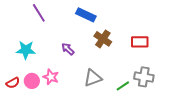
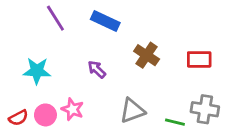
blue rectangle: (86, 15) -> (105, 21), moved
green line: (123, 86) -> (175, 122), turned 48

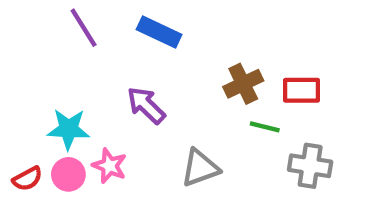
brown cross: (147, 55) -> (243, 84), moved, turned 30
purple arrow: (97, 69) -> (146, 105), size x1.4
cyan star: (37, 71) -> (68, 129), moved
green line: (175, 122) -> (265, 127), moved

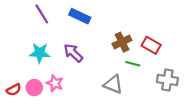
red rectangle: (301, 90) -> (151, 45), turned 30
cyan star: (68, 129) -> (40, 53), moved
gray cross: (310, 166) -> (167, 80), moved
gray triangle: (200, 168) -> (113, 84), moved, turned 42

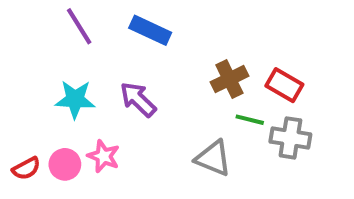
gray cross: (167, 80) -> (290, 138), moved

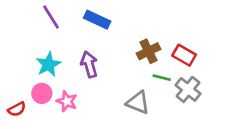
cyan star: (75, 99) -> (48, 64), turned -30
purple arrow: (138, 99) -> (89, 64), turned 30
gray cross: (290, 138) -> (188, 89), turned 30
pink circle: (65, 164) -> (42, 93), moved

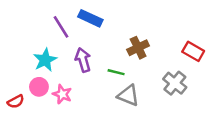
purple line: (51, 17) -> (61, 27), moved
red rectangle: (184, 55) -> (193, 51), moved
green line: (162, 78) -> (116, 72), moved

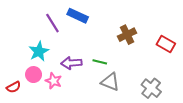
brown cross: (138, 48) -> (127, 35), moved
purple arrow: (83, 60) -> (71, 63), moved, turned -78
gray cross: (175, 83) -> (151, 88), moved

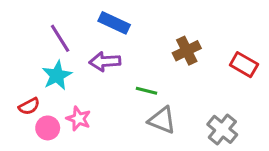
purple line: (52, 23) -> (60, 38), moved
purple arrow: (71, 63) -> (105, 61), moved
pink circle: (34, 75) -> (48, 128), moved
red semicircle: (14, 87) -> (29, 106), moved

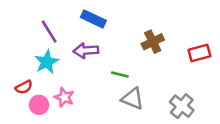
red rectangle: (244, 65) -> (199, 53), turned -45

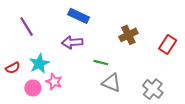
purple line: (49, 32) -> (27, 26), moved
red rectangle: (199, 53) -> (168, 44), turned -42
cyan star: (47, 62) -> (39, 64), moved
red semicircle: (24, 87) -> (13, 68), moved

